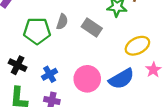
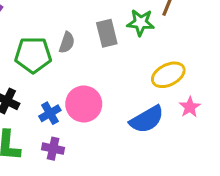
gray rectangle: (92, 27) -> (107, 33), moved, turned 42
pink circle: (87, 79) -> (84, 104), moved

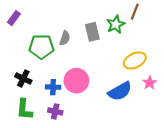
green star: (141, 23) -> (116, 24), turned -30
blue cross: (50, 113) -> (53, 87), turned 32

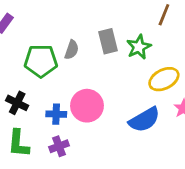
green star: (116, 24) -> (139, 47), moved
purple cross: (55, 111) -> (59, 146), turned -32

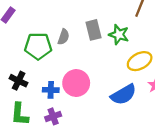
green star: (139, 47) -> (119, 35), turned -30

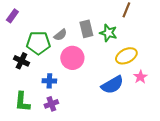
gray semicircle: (63, 37) -> (60, 35), turned 32
black cross: (19, 81) -> (21, 61), moved
pink circle: (76, 83) -> (72, 58), moved

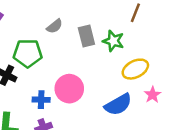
gray semicircle: (60, 35) -> (55, 26), moved
pink circle: (72, 58) -> (69, 89), moved

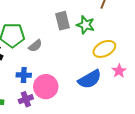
gray semicircle: (55, 26) -> (35, 46), moved
pink circle: (69, 89) -> (46, 87), moved

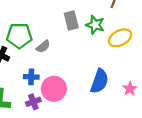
yellow ellipse: (104, 49) -> (120, 38), moved
pink star: (119, 71) -> (130, 89), moved
blue semicircle: (90, 79) -> (99, 81), turned -40

